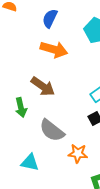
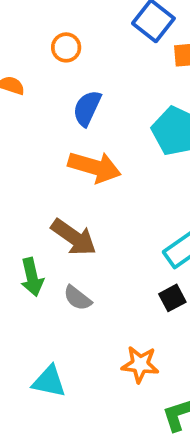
gray semicircle: (52, 130) -> (78, 298), moved, size x0.6

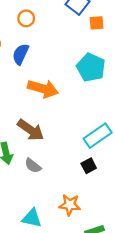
blue semicircle: (87, 108) -> (21, 54), moved
cyan triangle: (49, 381) -> (32, 218), moved

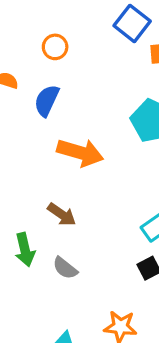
brown arrow: (31, 130) -> (62, 214), size x0.7

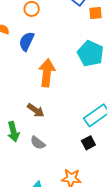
orange arrow: (80, 152) -> (47, 73), turned -100

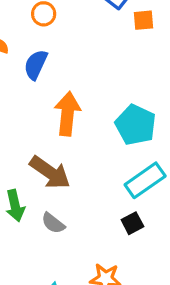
cyan pentagon: (90, 54) -> (136, 125), moved
brown arrow: (36, 110) -> (50, 172), size x1.5

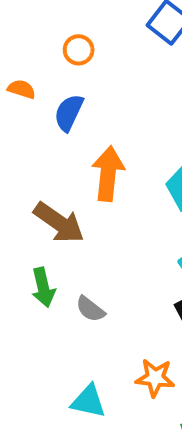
brown arrow: (50, 172) -> (59, 223), moved

